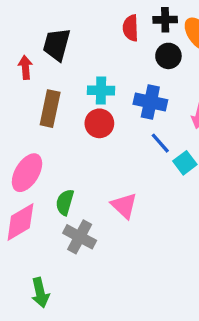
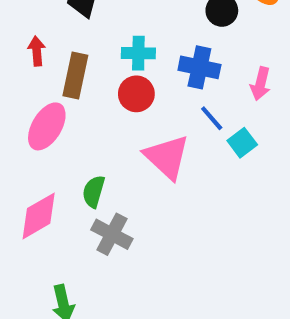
red arrow: (25, 67) -> (37, 51), moved
pink ellipse: (27, 173) -> (47, 126), moved
pink triangle: (124, 206) -> (167, 157), moved, size x1.4

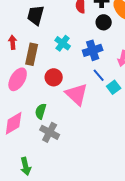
cyan cross: (138, 53) -> (63, 43), turned 35
blue cross: (199, 67) -> (93, 50), turned -30
red circle: (136, 94) -> (54, 77), moved

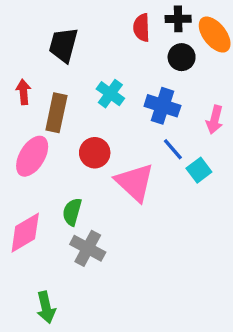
blue cross: (93, 50) -> (162, 106), turned 36

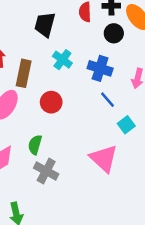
black trapezoid: (63, 45) -> (45, 25), moved
cyan square: (199, 170) -> (126, 125), moved
pink triangle: (135, 182) -> (104, 158), moved

